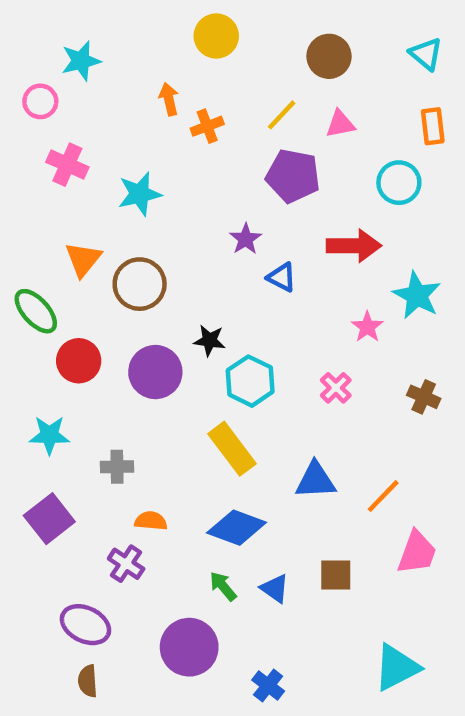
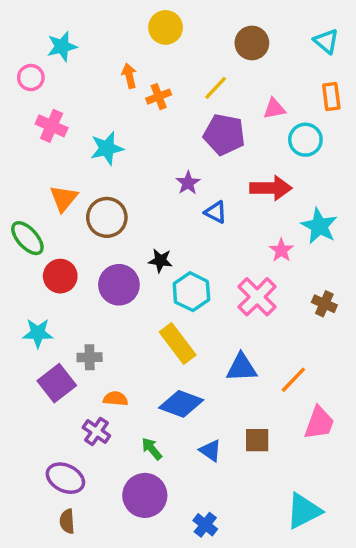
pink triangle: (340, 124) -> (274, 109), moved
pink cross: (336, 388) -> (257, 297), size x1.6
purple square: (49, 519) -> (57, 383), moved
green arrow: (223, 586) -> (152, 449), moved

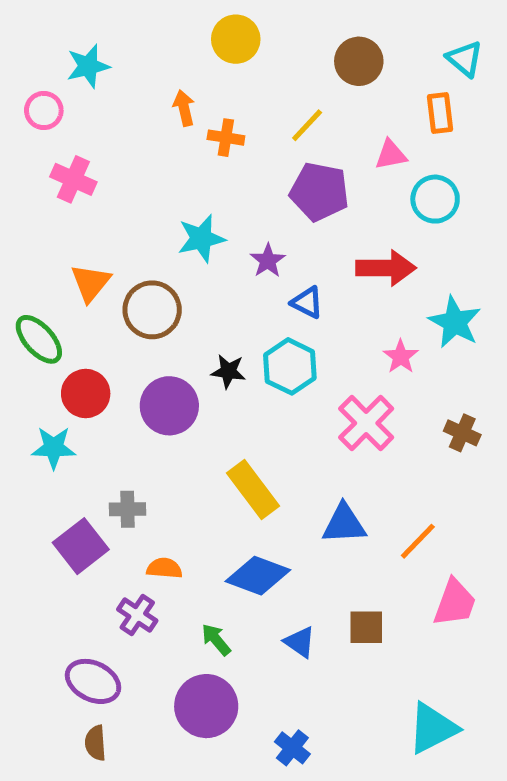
orange cross: (159, 97) -> (226, 138), turned 30
orange rectangle: (331, 97) -> (440, 113), moved
cyan star: (107, 148) -> (201, 238), moved
cyan hexagon: (191, 292) -> (290, 366), moved
cyan star: (38, 333) -> (54, 448), moved

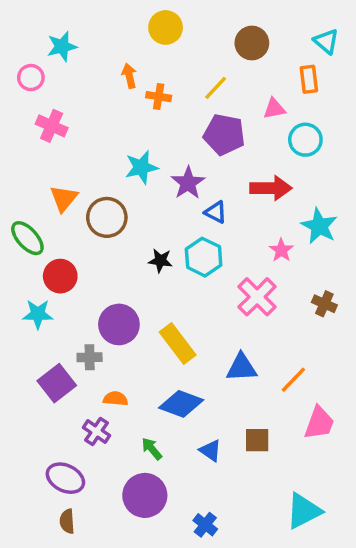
purple star: (268, 261) -> (188, 183), size x1.4
purple circle: (169, 406) -> (119, 324), moved

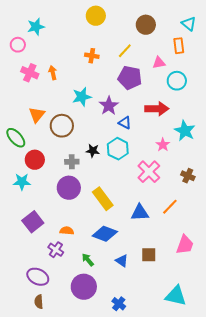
orange arrow: (129, 76) -> (53, 73), moved
gray cross: (90, 357) -> (72, 162), moved
orange line: (293, 380) -> (170, 207), moved
cyan triangle: (304, 511) -> (176, 296), turned 40

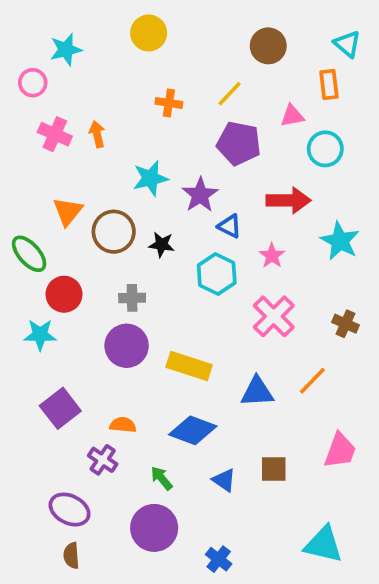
yellow circle: (96, 16) -> (149, 33), moved
pink star: (163, 145) -> (272, 256), moved
black star: (93, 151) -> (162, 245), moved
yellow rectangle: (103, 199) -> (189, 366), turned -35

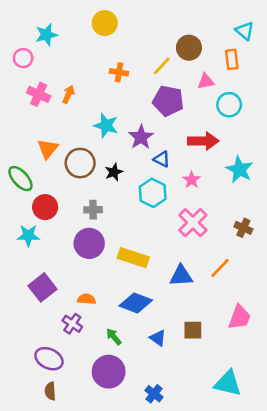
brown circle: (268, 46) -> (189, 48), moved
orange arrow: (97, 134) -> (68, 94), turned 36
cyan star: (150, 178) -> (106, 125), turned 30
black star: (162, 245) -> (114, 172), turned -30

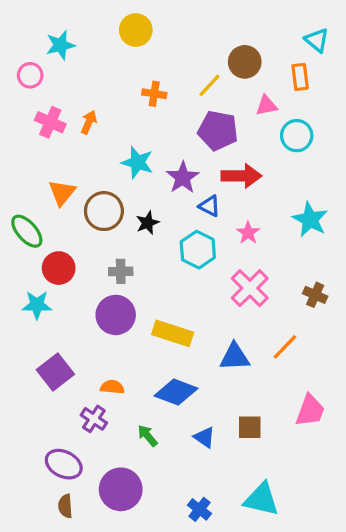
red arrow: (203, 141) -> (241, 176), moved
purple circle: (109, 372) -> (121, 489), moved
cyan triangle: (228, 383) -> (261, 499), moved

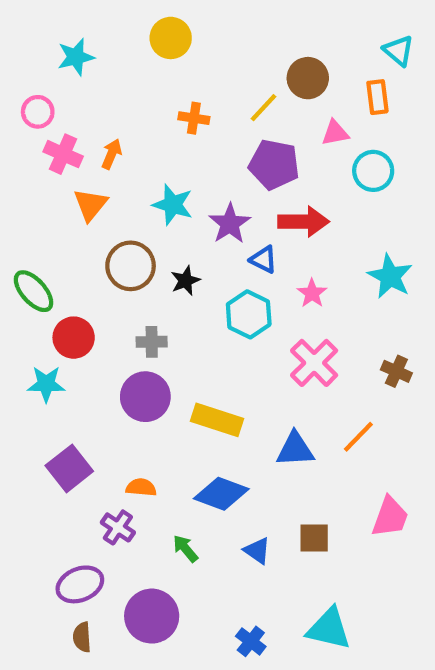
pink circle: (30, 75) -> (38, 112), moved
orange triangle: (62, 193) -> (90, 205), moved
purple ellipse: (64, 464) -> (80, 584), turned -48

